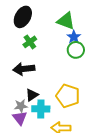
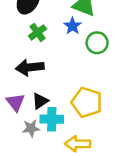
blue star: (74, 37) -> (72, 26), moved
gray star: (21, 106) -> (31, 128), moved
purple triangle: (20, 118) -> (15, 102), moved

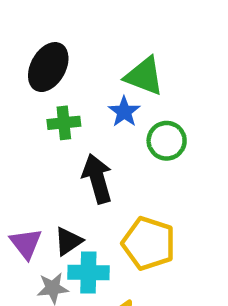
green cross: (38, 32) -> (64, 123), turned 30
black arrow: (30, 67) -> (97, 179), moved, turned 80

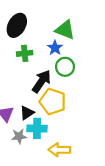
green circle: (167, 141) -> (65, 67), moved
black arrow: (97, 179) -> (41, 81), turned 50
yellow pentagon: (149, 243) -> (53, 102), moved

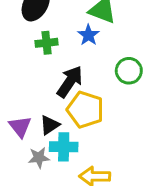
green circle: (65, 67) -> (129, 71), moved

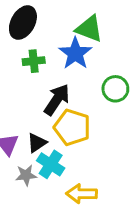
blue star: (88, 35) -> (75, 53), size x1.5
cyan cross: (64, 147) -> (51, 164), turned 32

